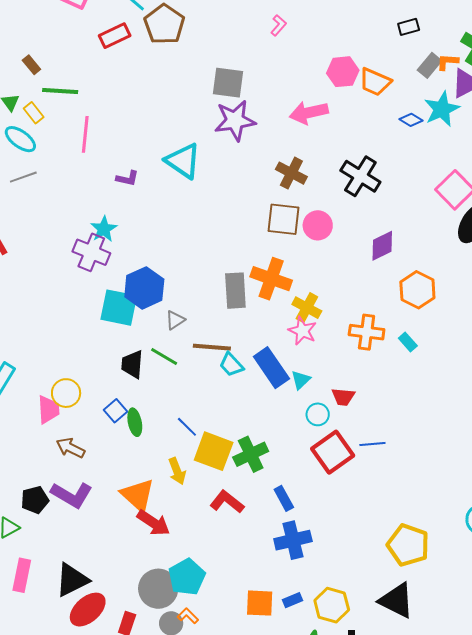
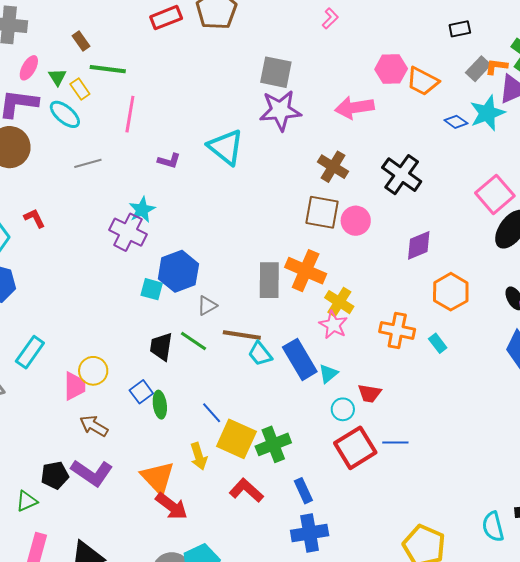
gray line: (23, 177) -> (88, 163), moved
cyan square: (119, 308) -> (152, 289), size x0.6

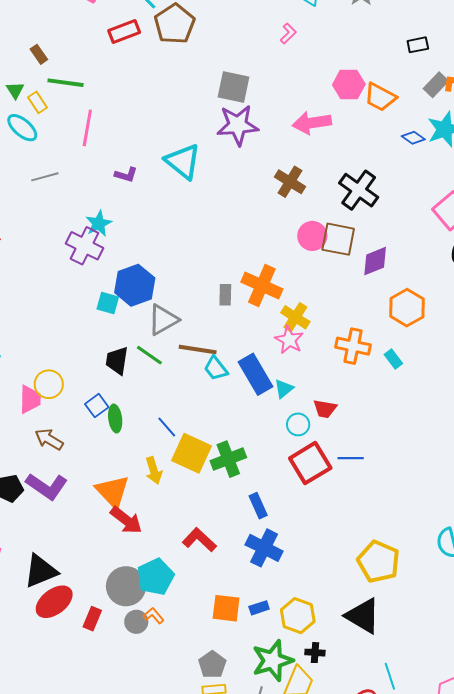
brown square: (322, 212) -> (338, 239), moved
gray rectangle: (269, 280) -> (225, 295), size x0.6
gray triangle: (207, 306) -> (163, 320), size x1.6
red L-shape: (246, 490) -> (199, 540), moved
blue cross: (310, 533) -> (264, 548), turned 36

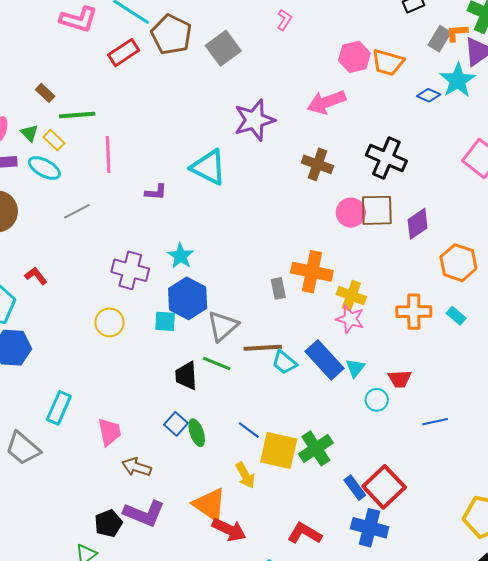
gray square: (234, 87) -> (223, 48), moved, turned -36
cyan star: (99, 223) -> (181, 256), moved
yellow circle: (49, 384) -> (110, 322), moved
red square: (310, 463) -> (384, 487), moved

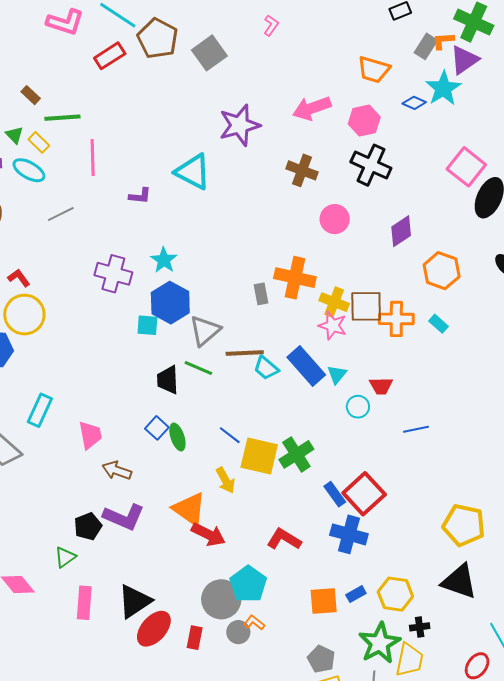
pink hexagon: (354, 57) -> (364, 121), moved
brown square: (377, 210) -> (366, 306), moved
yellow circle: (110, 322) -> (24, 315), moved, size x1.4

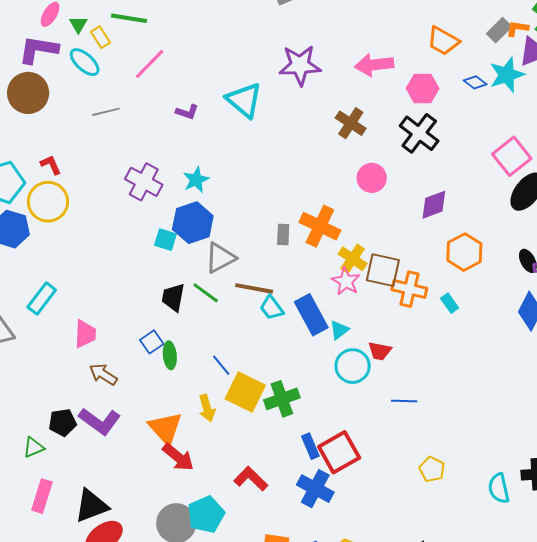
pink line: (93, 158) -> (150, 64), turned 33
cyan circle: (358, 407) -> (353, 366), size x1.5
yellow pentagon: (464, 525) -> (432, 469), moved, size x0.6

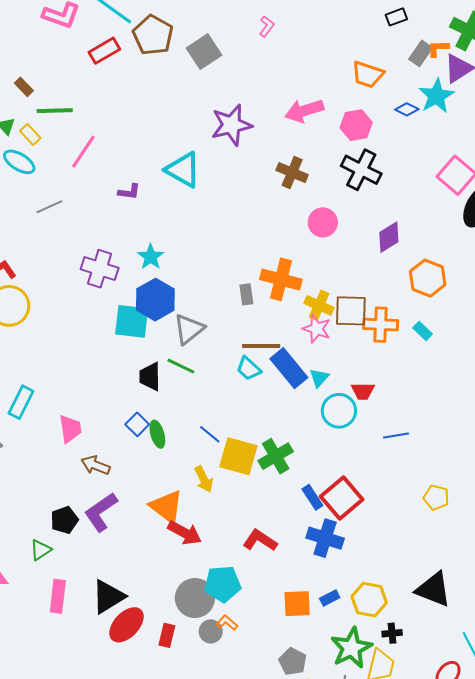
cyan square: (165, 240) -> (132, 321), size x1.6
brown line: (254, 288) -> (261, 346), moved
purple L-shape: (100, 421) -> (101, 512), turned 120
cyan pentagon: (206, 514) -> (223, 584), turned 30

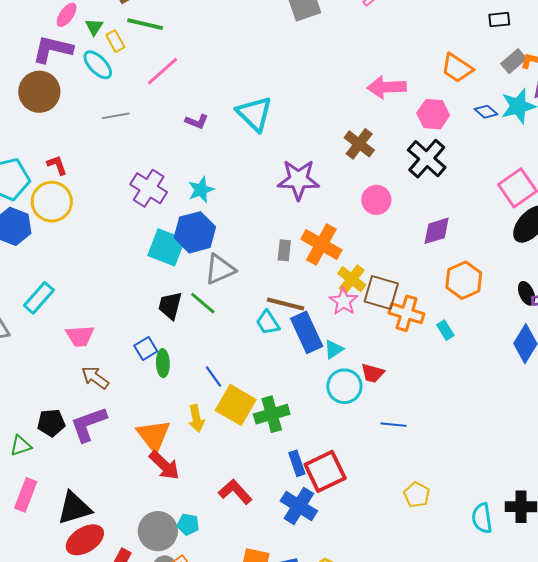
purple star: (231, 125) -> (298, 180), moved
pink trapezoid: (70, 429) -> (80, 336), turned 80
cyan pentagon: (223, 584) -> (188, 524), size x0.6

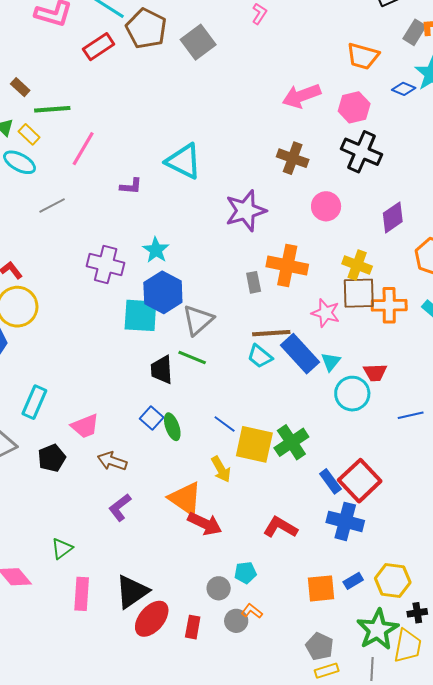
yellow cross: (352, 279) -> (357, 265), moved
black pentagon: (51, 423) -> (52, 458), moved
purple L-shape: (88, 424) -> (120, 507), size x0.7
gray circle: (158, 531) -> (219, 588), size x0.6

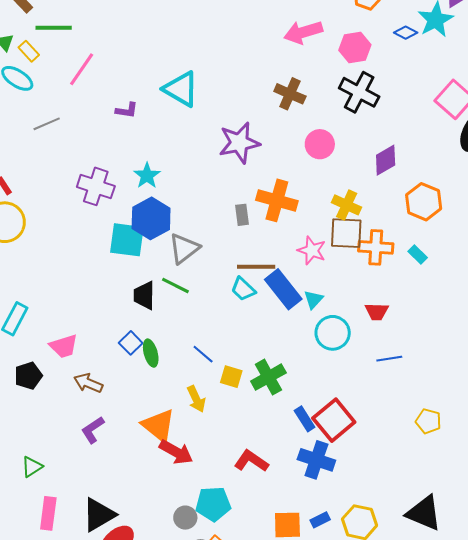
red trapezoid: (375, 372) -> (377, 312), moved
yellow square: (254, 444) -> (231, 377), size x0.6
cyan pentagon: (245, 573) -> (213, 504), size x1.6

